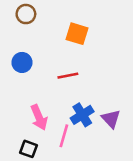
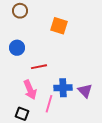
red line: (68, 76) -> (39, 67), moved
blue cross: (82, 115) -> (63, 88), turned 30

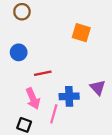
orange square: (59, 26) -> (81, 33), moved
purple triangle: (85, 91) -> (98, 88), moved

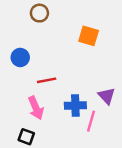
brown circle: (22, 12) -> (39, 13), moved
pink line: (54, 114) -> (91, 121), moved

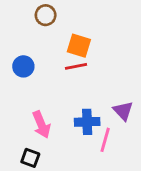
orange square: (89, 36) -> (79, 46), moved
red line: (47, 80) -> (76, 66), moved

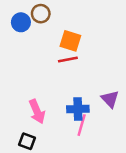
blue circle: (23, 66) -> (21, 22), moved
pink line: (105, 140) -> (82, 125), moved

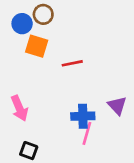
orange square: (70, 41) -> (37, 46), moved
pink arrow: (37, 111) -> (19, 108), moved

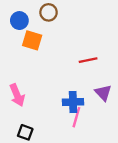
brown circle: (43, 14) -> (49, 12), moved
red line: (72, 63) -> (88, 60), moved

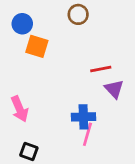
brown circle: (49, 12) -> (78, 14), moved
purple triangle: (103, 93) -> (114, 89), moved

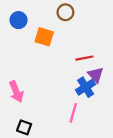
orange square: (37, 46) -> (44, 37), moved
blue cross: (83, 117) -> (86, 87), moved, turned -30

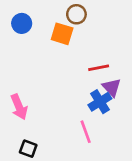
orange square: (44, 37) -> (62, 34), moved
pink line: (73, 113) -> (86, 132), turned -36

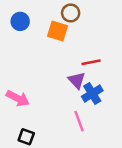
purple triangle: (112, 87) -> (77, 80), moved
pink arrow: (19, 107) -> (18, 98), turned -40

